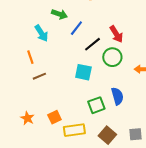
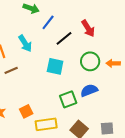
cyan arrow: (41, 33) -> (25, 43), moved
green circle: (112, 57) -> (90, 61), moved
blue semicircle: (117, 96) -> (89, 90), turned -96

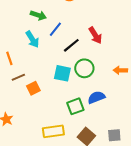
cyan arrow: (25, 43) -> (32, 39), moved
green circle: (90, 61) -> (84, 68), moved
orange square: (26, 111) -> (33, 88), moved

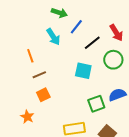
green circle: (84, 68) -> (113, 60), moved
orange square: (33, 88) -> (43, 95), moved

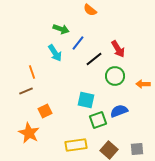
cyan square: (83, 71) -> (86, 100), moved
brown line: (39, 75) -> (26, 91), moved
orange star: (27, 117) -> (29, 133), size x1.5

